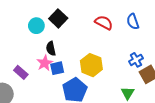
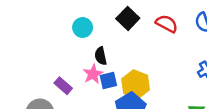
black square: (58, 18) -> (128, 18), moved
yellow hexagon: (91, 65) -> (136, 84), moved

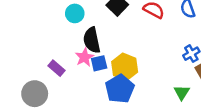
black semicircle: (101, 56) -> (92, 40), size x1.5

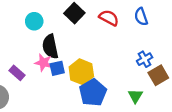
pink star: (84, 57) -> (43, 63), turned -30
blue pentagon: (120, 89) -> (93, 92), moved

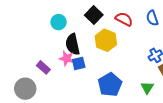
yellow hexagon: (81, 72) -> (106, 40), moved

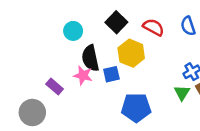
blue square: (79, 63) -> (111, 74), moved
blue pentagon: (110, 85) -> (136, 108), turned 30
green triangle: (147, 88) -> (182, 93), moved

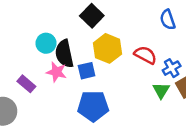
red semicircle: (153, 27) -> (145, 55), moved
cyan circle: (73, 31) -> (46, 43), moved
blue pentagon: (136, 108) -> (93, 106), moved

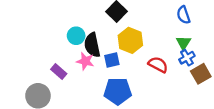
red semicircle: (145, 55) -> (158, 65), moved
green triangle: (161, 90) -> (183, 43), moved

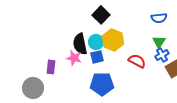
blue semicircle: (183, 15) -> (159, 18), turned -77
cyan circle: (76, 36) -> (96, 42), moved
purple rectangle: (59, 72) -> (51, 67), turned 56

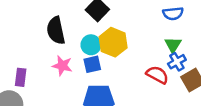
black semicircle: (80, 44) -> (56, 30), moved
red semicircle: (137, 61) -> (157, 75), moved
purple rectangle: (51, 67) -> (21, 77), moved

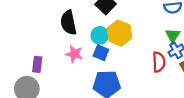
blue square: (92, 64) -> (101, 53), turned 35
red semicircle: (157, 75) -> (159, 62), turned 60

